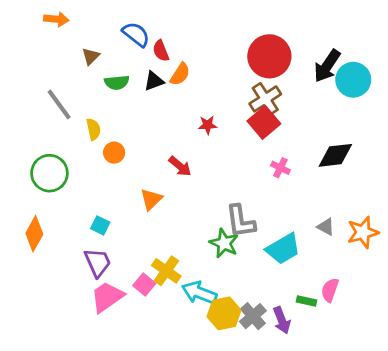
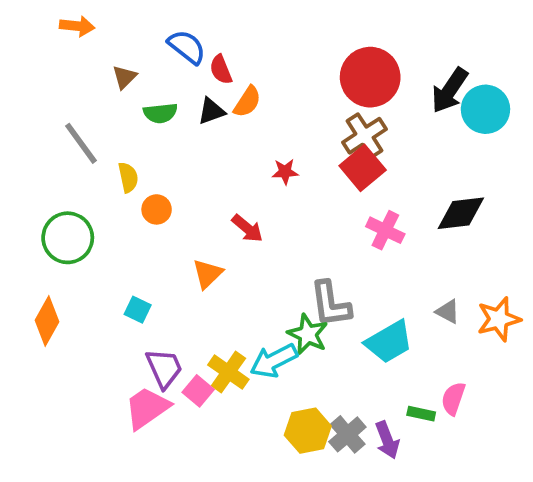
pink cross: (280, 168) -> (385, 230), size x1.4
purple trapezoid: (98, 263) -> (164, 368), moved
cyan arrow: (199, 293) -> (274, 361), moved, turned -48

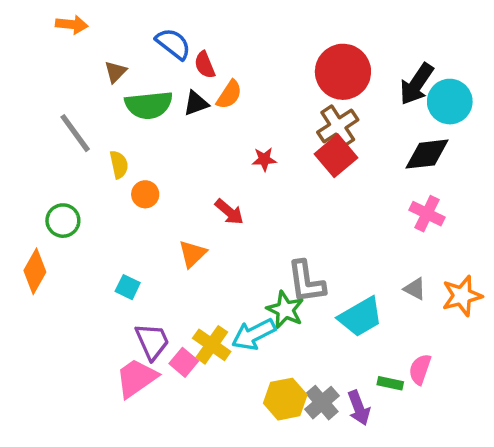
green semicircle: (160, 113) -> (149, 105), size x1.5
black diamond: (461, 213) -> (427, 154), moved
pink cross: (385, 230) -> (427, 214), moved
green circle: (68, 238) -> (63, 221), size x0.7
orange diamond: (47, 321) -> (35, 271), moved

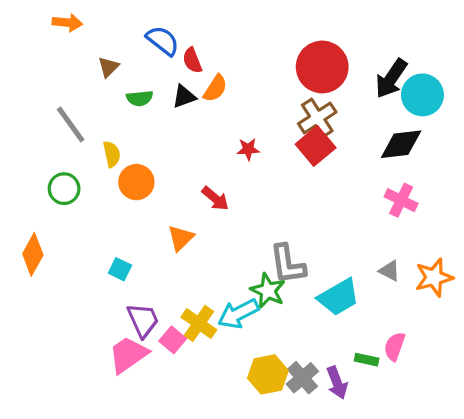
green semicircle: (149, 105) -> (140, 98), size x0.6
orange circle: (145, 194) -> (136, 182), size x1.4
green circle: (63, 221) -> (64, 189), moved

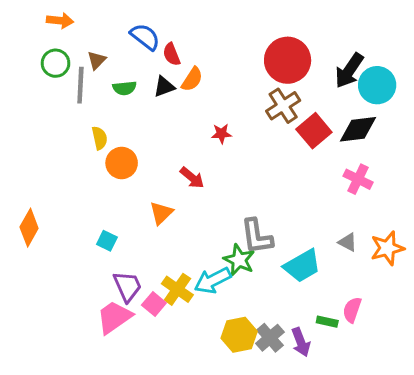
gray line: (71, 125) -> (80, 85), moved, turned 39
red square: (316, 146) -> (314, 131), moved
green circle: (64, 189) -> (56, 63), moved

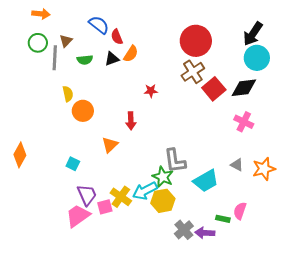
black arrow: (349, 70) -> (253, 34), moved
red arrow: (192, 178) -> (131, 121), turned 48
pink square: (154, 304) -> (105, 207), turned 35
yellow hexagon: (239, 335) -> (163, 201), moved
purple arrow: (301, 342) -> (205, 233), turned 114

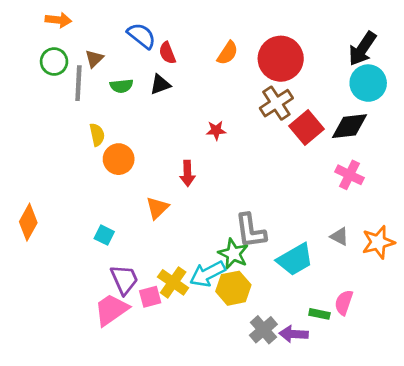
orange semicircle: (131, 54) -> (228, 53), moved

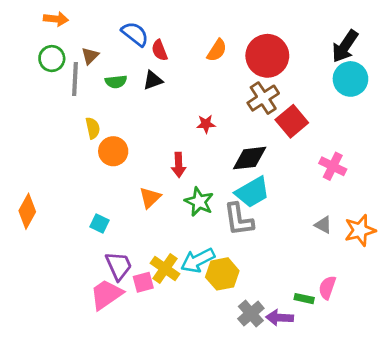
black diamond: (350, 126) -> (250, 158), moved
green star: (233, 254) -> (199, 202), moved
cyan trapezoid: (295, 259) -> (252, 192), moved

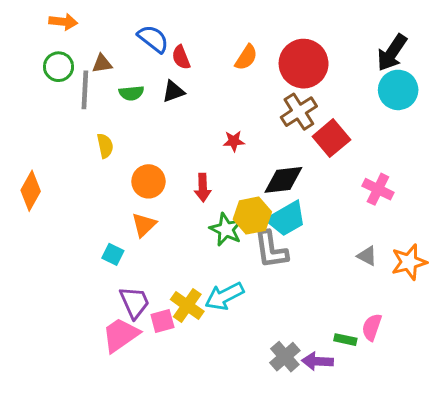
brown triangle: (90, 56) -> (102, 64), turned 36
orange circle: (113, 151) -> (148, 181), moved
orange triangle: (150, 198) -> (144, 225), moved
orange diamond: (27, 211) -> (31, 191), moved
yellow hexagon: (222, 274) -> (252, 216), moved

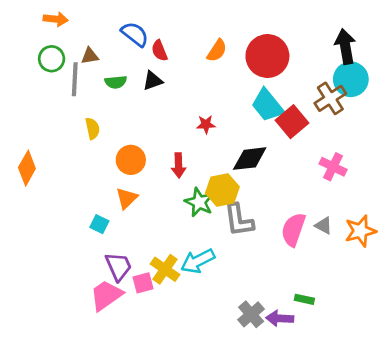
black arrow: (392, 53) -> (345, 46), turned 136
brown cross: (299, 112) -> (330, 98), moved
cyan trapezoid: (286, 219) -> (267, 105), moved, turned 81
pink semicircle: (372, 327) -> (293, 230), moved, size x1.4

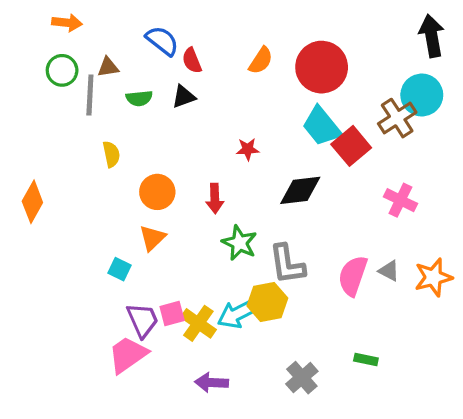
black arrow: (345, 46) -> (432, 36), moved
yellow hexagon: (222, 190) -> (267, 302), moved
pink square: (143, 283) -> (172, 314), moved
purple arrow: (280, 318) -> (212, 383), moved

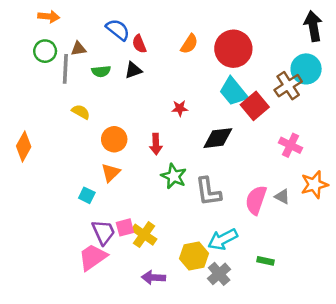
yellow semicircle: (111, 154) -> (81, 112), turned -48
orange star: (433, 277) -> (314, 185), moved
yellow hexagon: (267, 302) -> (194, 256), moved
cyan arrow: (238, 314) -> (223, 239), moved

